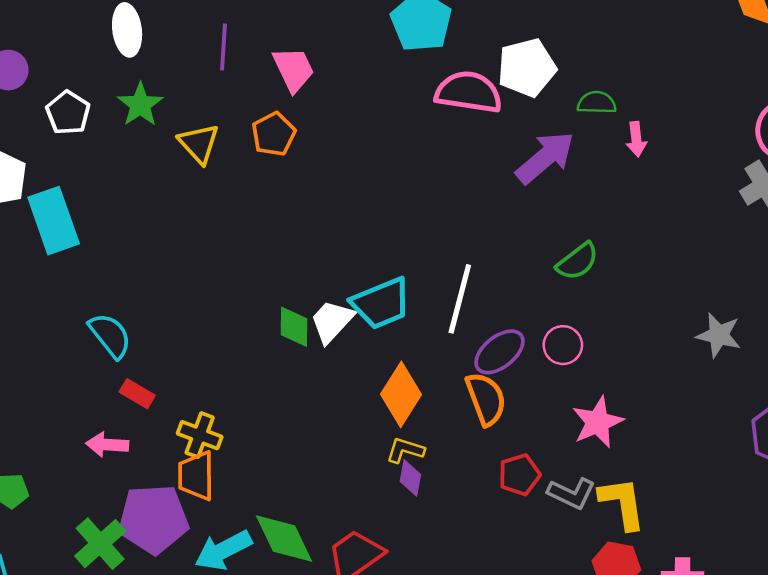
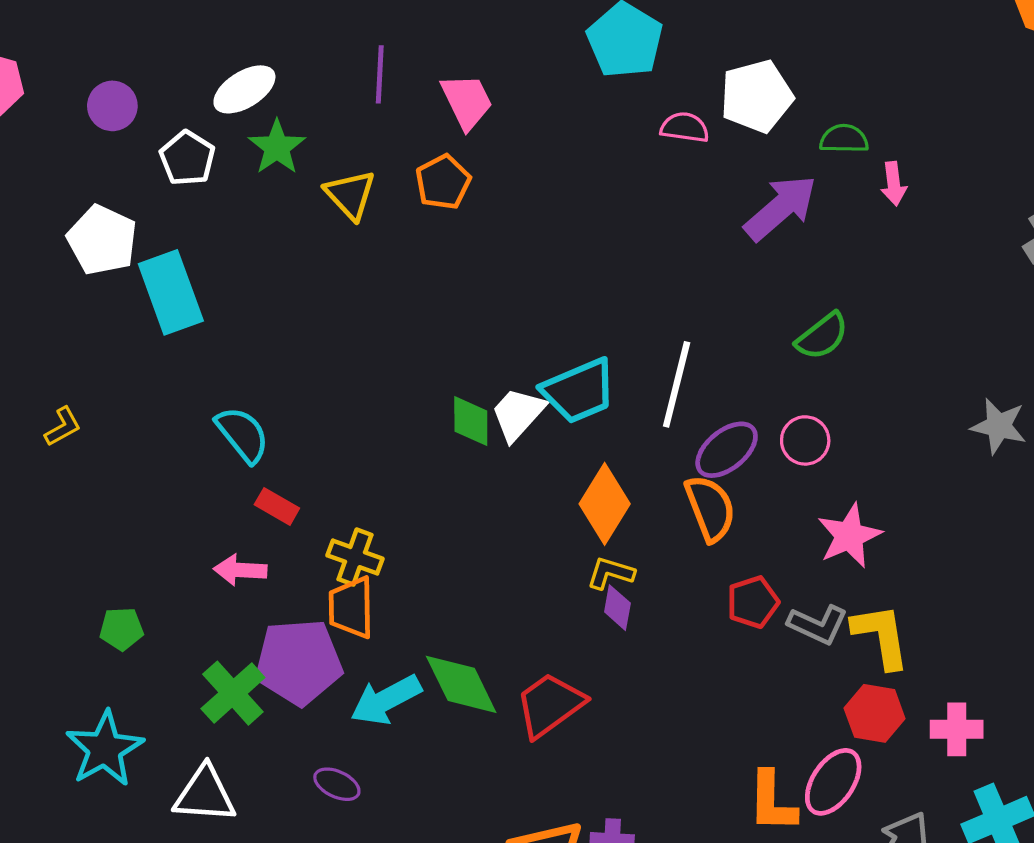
white ellipse: (127, 30) -> (244, 89), moved, turned 66
pink semicircle: (469, 92) -> (685, 127), size x0.6

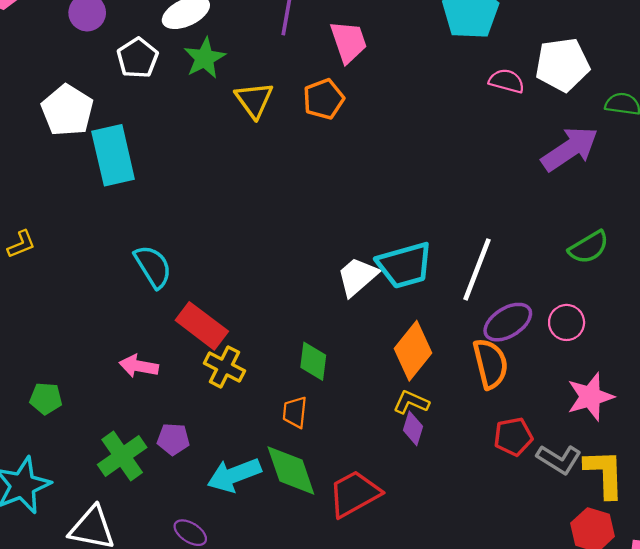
green diamond: (471, 421) -> (313, 361), moved
red rectangle: (277, 506) -> (202, 326), moved, size x1.6
orange trapezoid: (351, 608) -> (295, 412), moved, size x0.7
purple pentagon: (299, 662) -> (173, 439), size x0.5

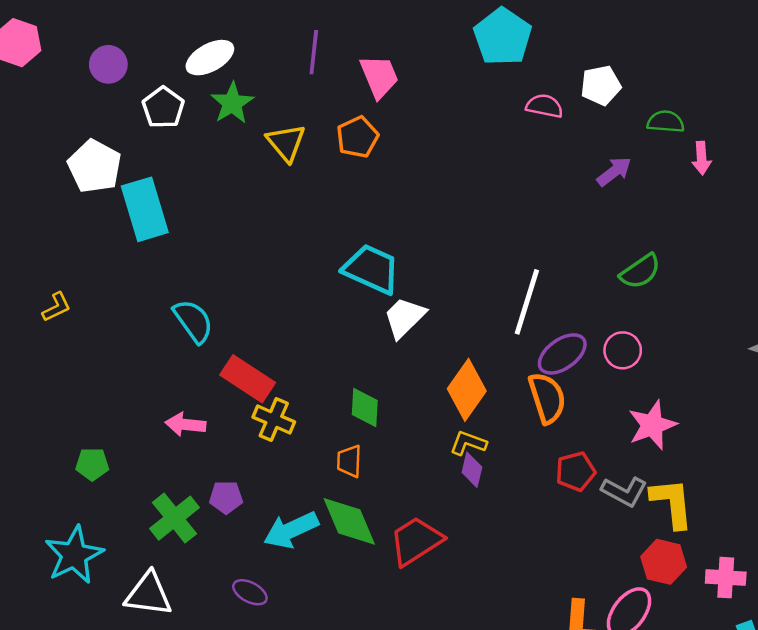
white pentagon: (562, 65) -> (601, 85), size x0.7
purple arrow: (570, 149) -> (614, 172), size x0.6
cyan trapezoid: (405, 265) -> (371, 269), moved, turned -136

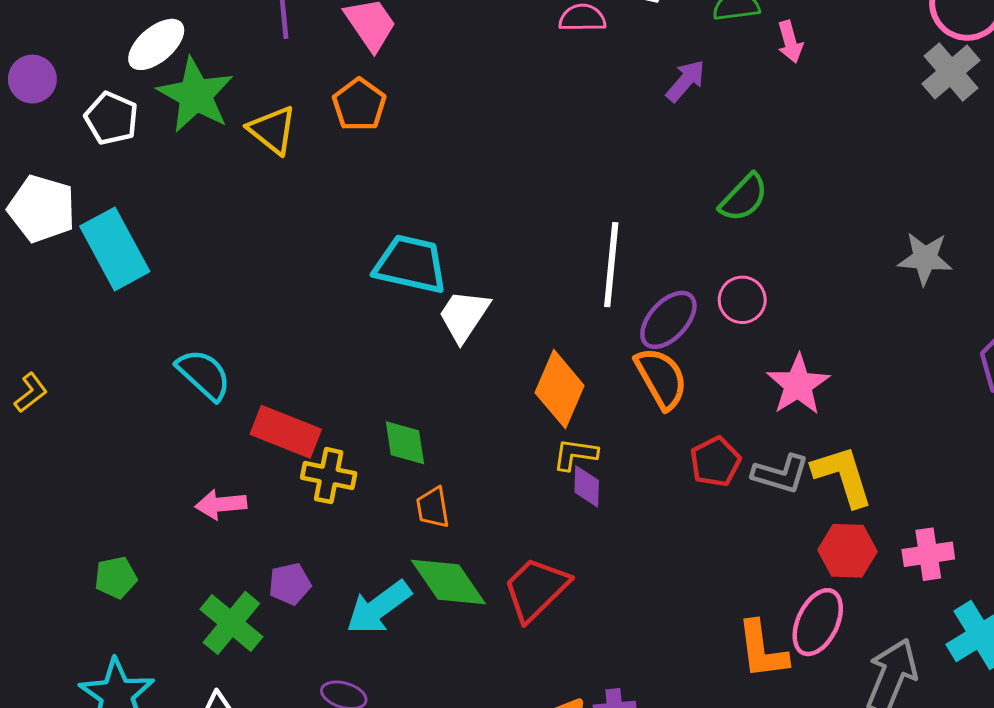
green star: (232, 103) -> (196, 95), size x1.4
green diamond: (365, 408) -> (405, 443), moved

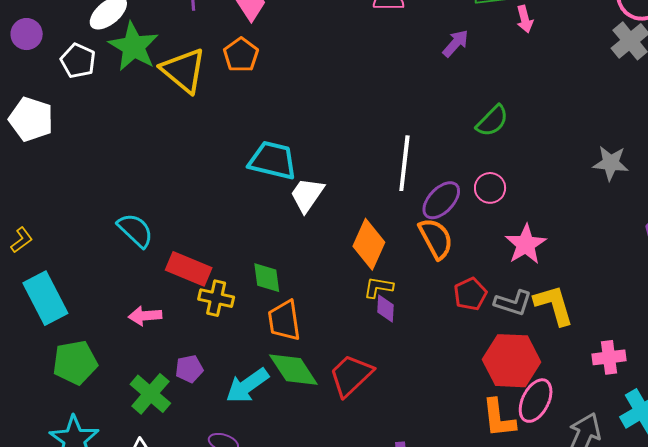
yellow triangle: (272, 130) -> (184, 70), size x1.4
cyan rectangle: (115, 249) -> (45, 298), moved
orange trapezoid: (433, 507) -> (284, 320), size x1.5
red hexagon: (847, 551) -> (511, 361), moved, size x1.5
green pentagon: (116, 578) -> (75, 362), size x1.6

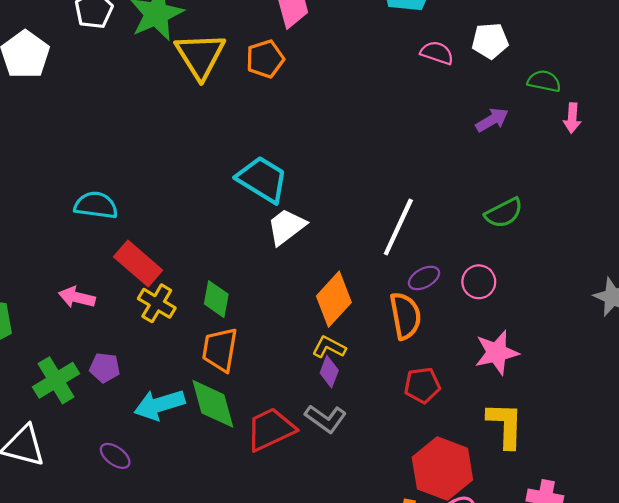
purple ellipse: (441, 200) -> (424, 278), size x0.7
cyan semicircle: (135, 230) -> (96, 205), turned -54
gray L-shape: (513, 303) -> (326, 419), moved

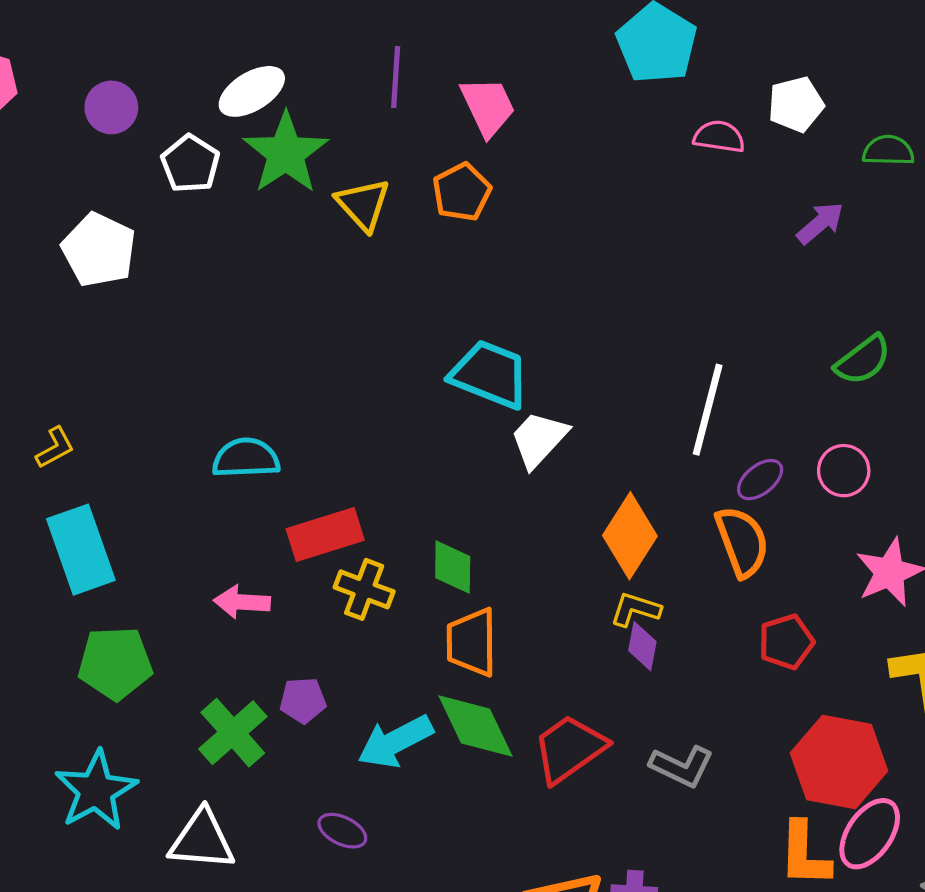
yellow triangle: (200, 56) -> (363, 204), size x0.7
red rectangle: (138, 263) -> (325, 534), turned -48
gray L-shape: (326, 419) -> (682, 766), moved

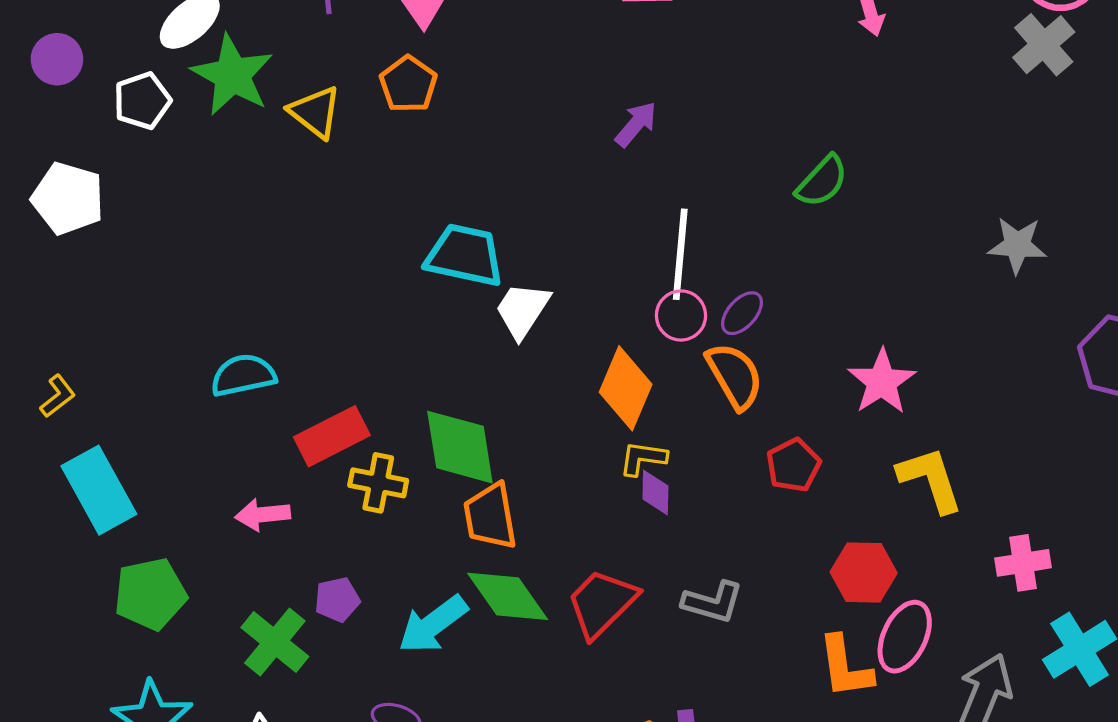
white pentagon: (190, 164) -> (142, 101), turned 30
purple arrow: (820, 223) -> (636, 124), moved
pink circle: (844, 471) -> (681, 315), moved
green diamond: (453, 567) -> (460, 447), size x1.6
red hexagon: (839, 762) -> (864, 572), size x0.7

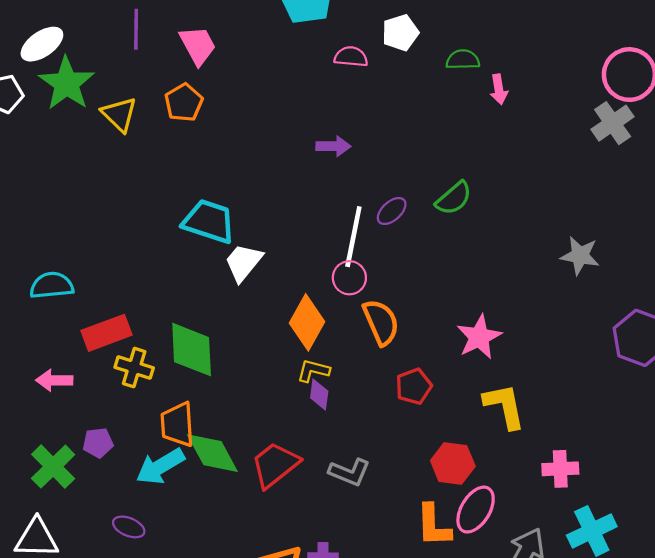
purple arrow: (636, 124) -> (333, 146), turned 44
purple ellipse: (742, 313) -> (392, 211), moved
orange trapezoid: (490, 516) -> (177, 424), moved

